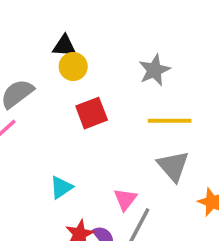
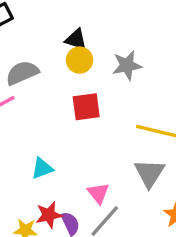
gray star: (154, 70) -> (127, 65), moved
pink triangle: (125, 199) -> (98, 193), turned -30

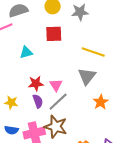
cyan triangle: (42, 168) -> (26, 52), moved
red star: (49, 215) -> (36, 84), moved

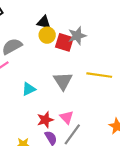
red square: (54, 34) -> (64, 42), moved, turned 30
gray triangle: (87, 76) -> (63, 81), moved

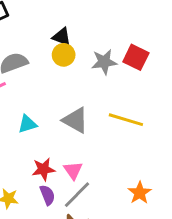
red square: (64, 42) -> (136, 57), moved
gray triangle: (63, 81) -> (75, 120), turned -36

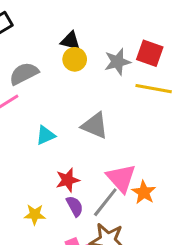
yellow line: (126, 120) -> (154, 89), moved
pink triangle: (73, 170) -> (121, 178), moved, size x1.5
orange star: (140, 193) -> (144, 192), moved

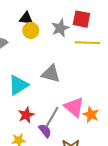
cyan triangle: (46, 135) -> (18, 85), size x1.5
red star: (68, 180) -> (26, 115), moved
gray line: (105, 202) -> (52, 117), moved

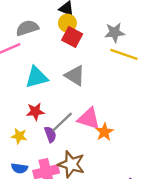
red square: (81, 19) -> (72, 37), moved
gray star: (60, 28) -> (115, 32), moved
pink triangle: (74, 107) -> (89, 118), turned -40

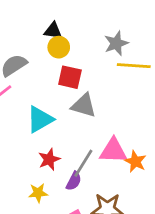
red square: (72, 37) -> (70, 77), moved
purple semicircle: (50, 134) -> (74, 181), turned 63

